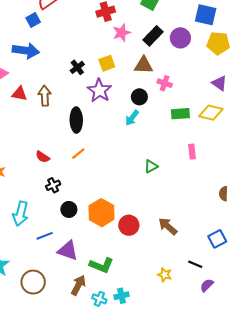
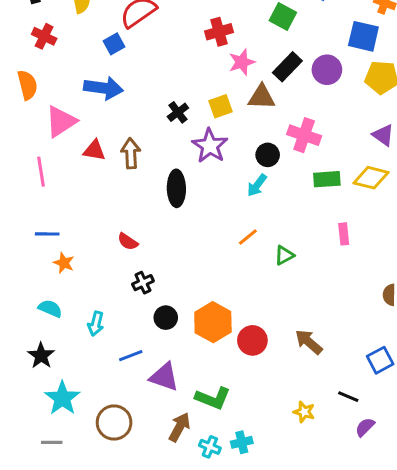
brown triangle: (144, 65) -> (262, 97), moved
pink cross: (165, 83) -> (304, 135), size x1.5
orange line: (78, 154) -> (248, 237), moved
cyan arrow: (20, 214) -> (96, 324), size x0.7

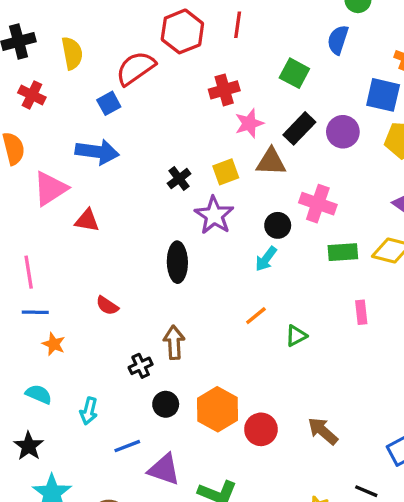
brown arrow: (131, 153) -> (174, 342), moved
pink line: (41, 172) -> (29, 272), moved
red semicircle: (128, 242) -> (107, 306), moved

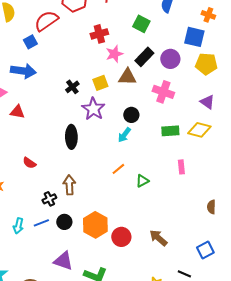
pink cross: (318, 204) -> (163, 92), moved
blue line: (127, 446) -> (41, 223), moved

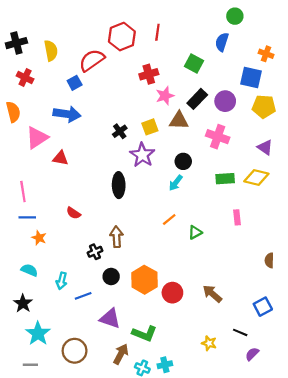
blue line: (41, 223) -> (83, 296), moved

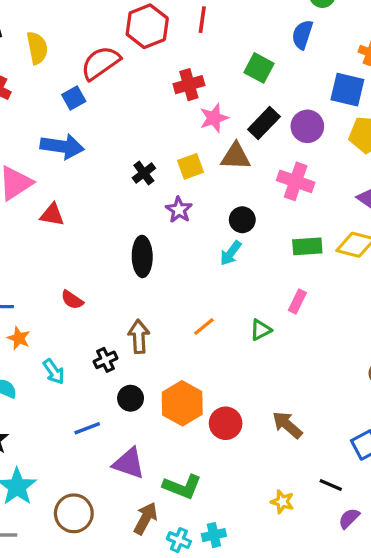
purple star: (142, 155) -> (179, 210), size x0.7
pink rectangle: (237, 217) -> (297, 301), moved, turned 32
orange line: (169, 219) -> (204, 327), moved
cyan arrow: (62, 281) -> (54, 372), moved, turned -49

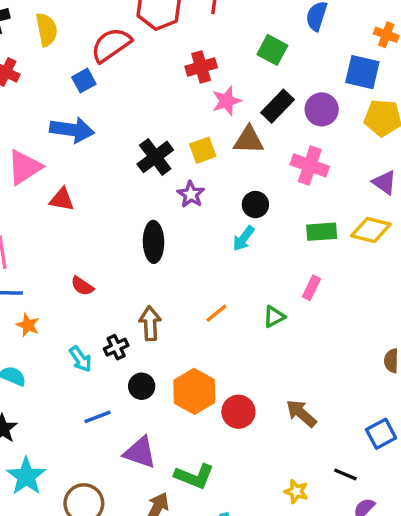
black cross: (144, 173) -> (155, 157), size x1.5
cyan arrow: (54, 372) -> (81, 359), moved

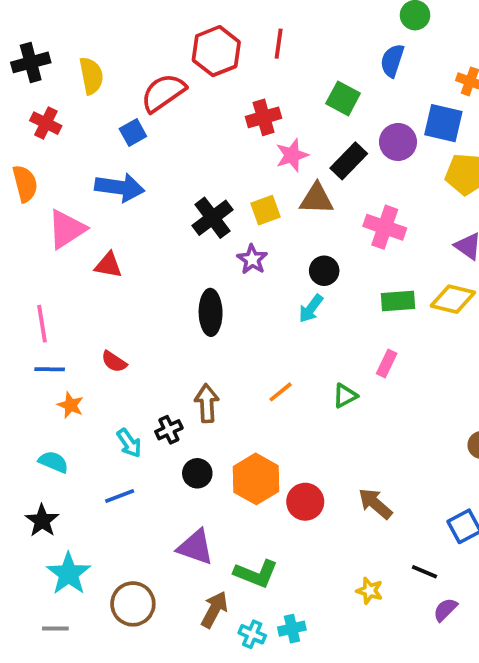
purple circle: (322, 109) -> (398, 142), moved
red semicircle: (82, 286) -> (114, 362), moved
blue line: (97, 417) -> (120, 496), moved

